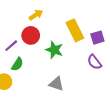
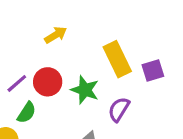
red circle: (31, 35) -> (48, 82), moved
purple semicircle: (94, 62) -> (119, 109), moved, turned 70

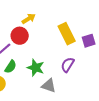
red circle: (48, 82) -> (20, 36), moved
green star: (85, 90) -> (36, 68), moved

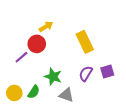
purple square: (89, 41) -> (107, 71), moved
green semicircle: (11, 67) -> (34, 92), moved

